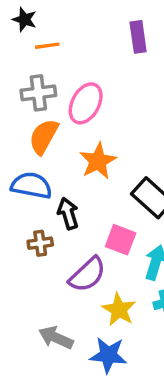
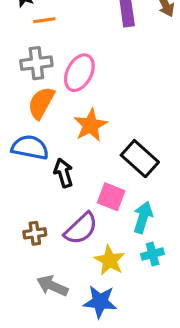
brown cross: (40, 243) -> (35, 233), moved

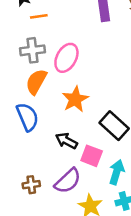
blue semicircle: (30, 147) -> (27, 117), turned 56
black arrow: (63, 173) -> (66, 141), moved, turned -45

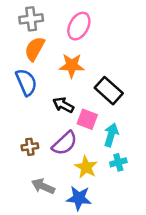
pink ellipse: (66, 58) -> (79, 26), moved
orange star: (75, 99) -> (72, 66), turned 30

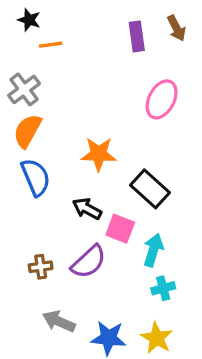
gray cross: (31, 19) -> (24, 89), moved, turned -30
pink ellipse: (79, 26) -> (162, 99), moved
orange semicircle: (35, 49) -> (27, 131), moved
yellow star: (86, 167) -> (157, 338), moved

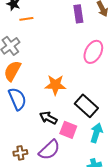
cyan arrow: (153, 250) -> (96, 133), moved

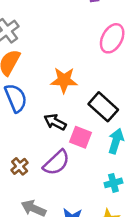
brown cross: (20, 153) -> (20, 166), turned -32

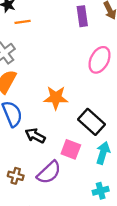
black arrow: (55, 122) -> (35, 136), moved
brown cross: (20, 166) -> (16, 176), turned -35

